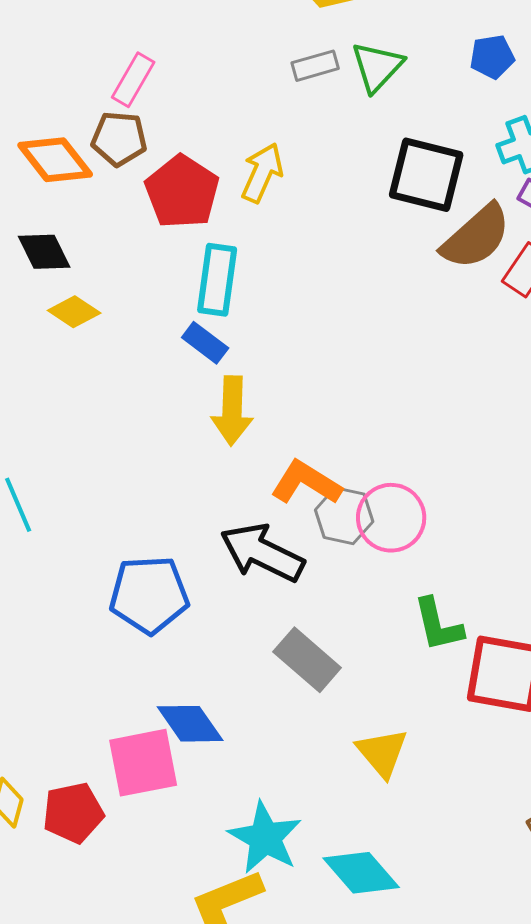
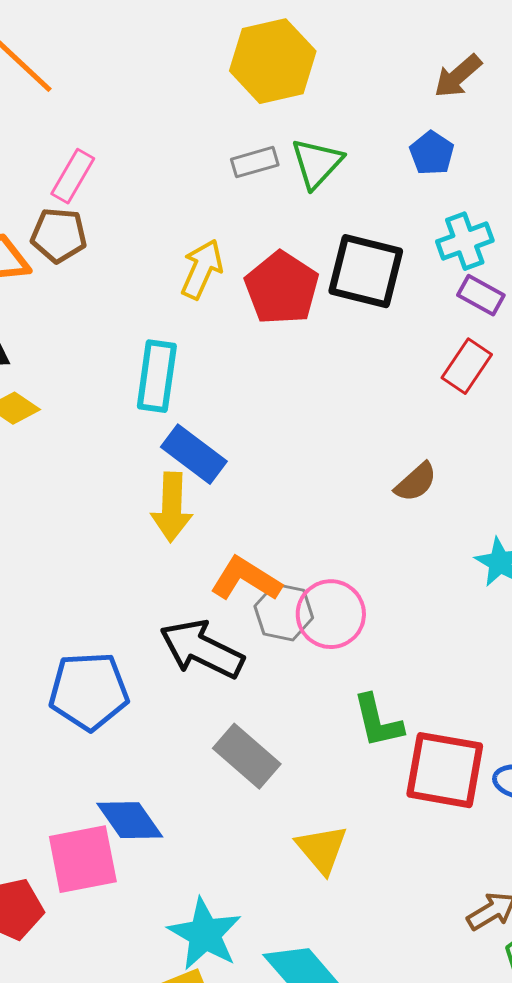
blue pentagon: (492, 57) -> (432, 153), turned -30
red pentagon: (182, 192) -> (282, 288), moved
brown semicircle: (476, 237) -> (416, 482), moved, size x0.6
blue rectangle: (205, 343) -> (194, 454), moved, size x1.4

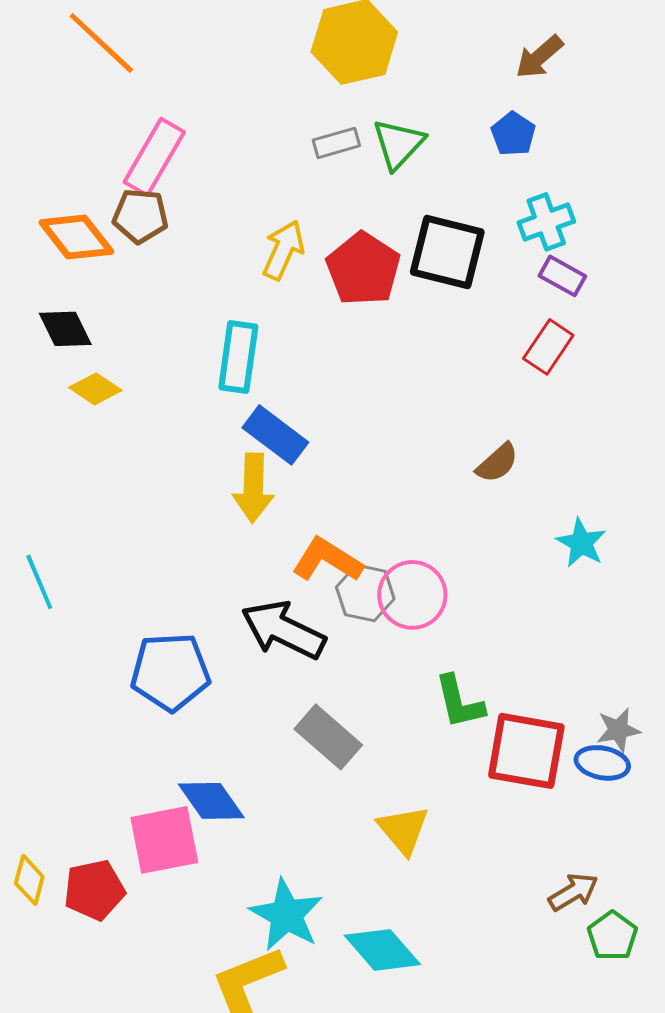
pink rectangle: (73, 176) -> (154, 157), size x1.4

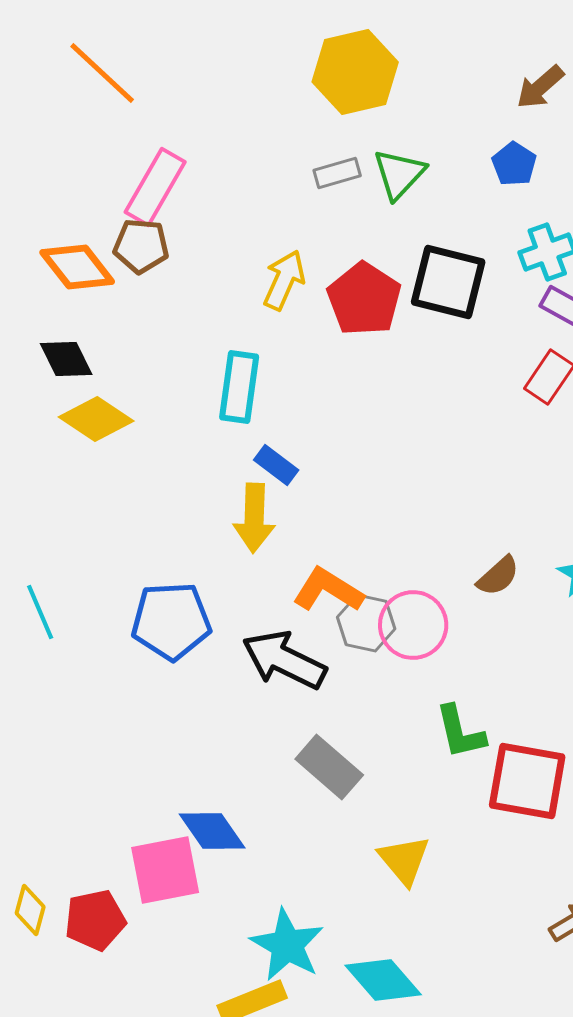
yellow diamond: (95, 389) -> (96, 419), size x1.4
blue rectangle: (275, 435) -> (276, 465), size x0.7
brown semicircle: (497, 463) -> (498, 576), moved
blue pentagon: (170, 672) -> (171, 621), moved

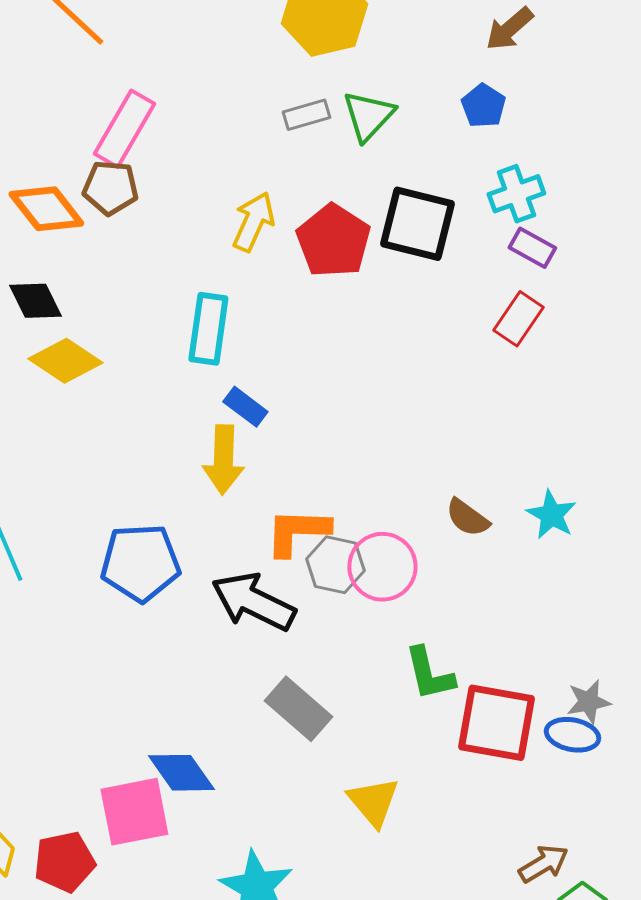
brown semicircle: (498, 576) -> (467, 518), turned 78
orange L-shape: (328, 590) -> (297, 532), turned -30

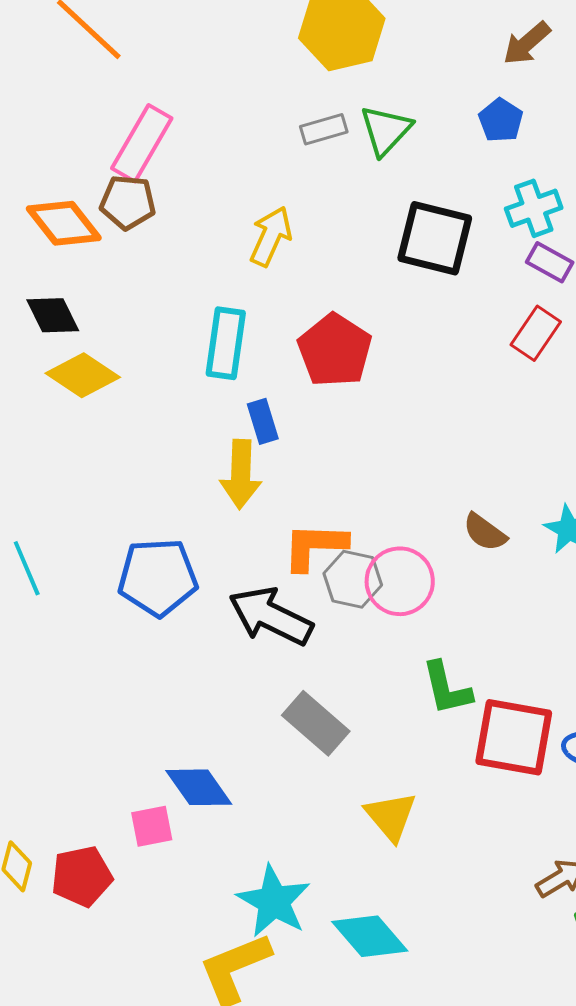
red pentagon: (333, 241) -> (335, 350), moved
blue rectangle: (245, 407) -> (263, 421), turned 36
pink square: (134, 812) -> (152, 826), size x0.6

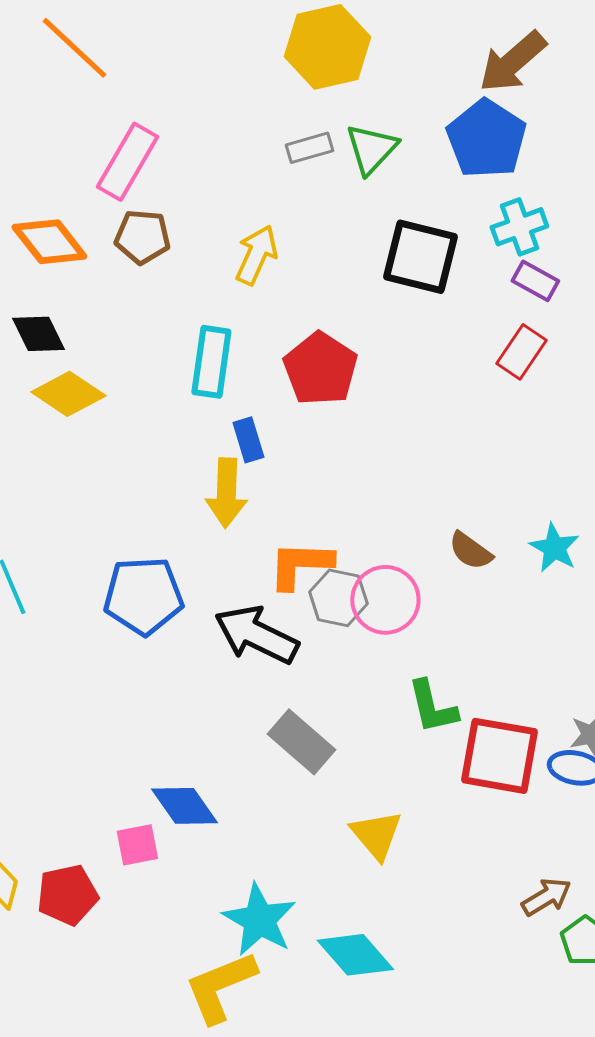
brown arrow: (527, 43) -> (512, 62), size x1.4
blue pentagon: (501, 120) -> (486, 139), size x1.8
brown pentagon: (128, 202) -> (142, 237), moved

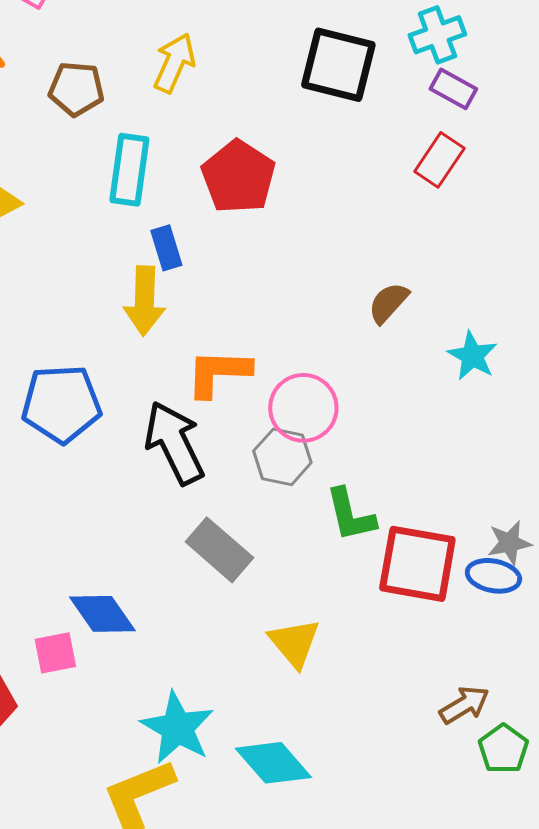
brown pentagon: (142, 237) -> (76, 89), moved
brown semicircle: (470, 551) -> (388, 303), moved, turned 96
gray hexagon: (338, 598) -> (282, 457), moved
black arrow: (256, 635) -> (174, 443), turned 38

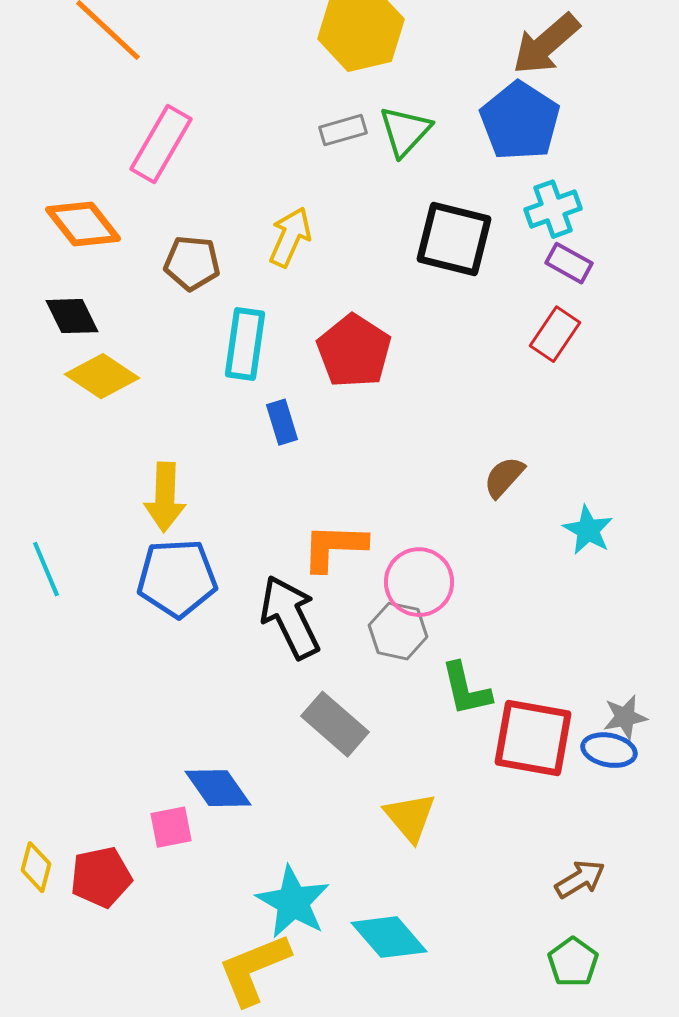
yellow arrow: (144, 301) -> (165, 497), moved
green pentagon: (503, 749) -> (573, 962), moved

